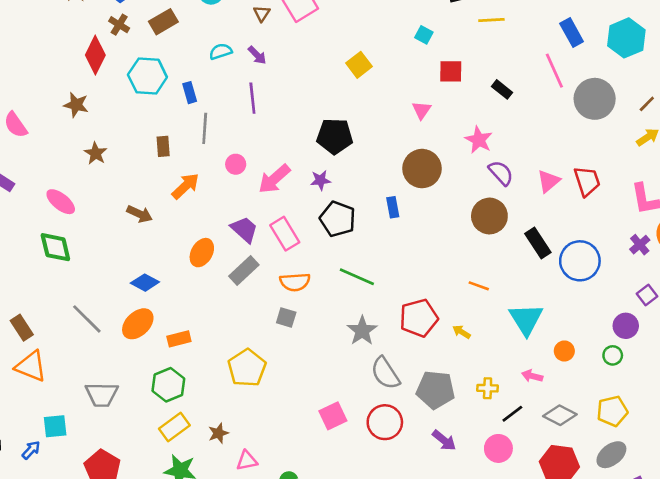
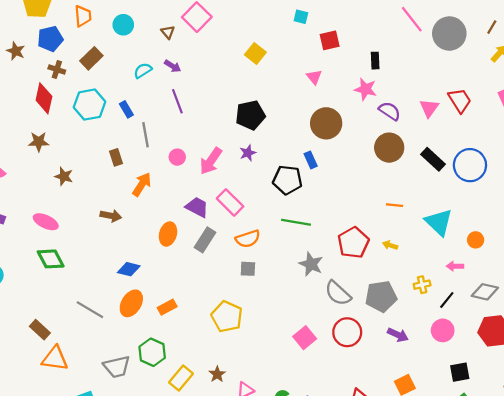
black rectangle: (502, 89) -> (375, 61), moved, turned 63
black pentagon: (338, 219) -> (287, 180), moved
green hexagon: (168, 385) -> (152, 352), moved

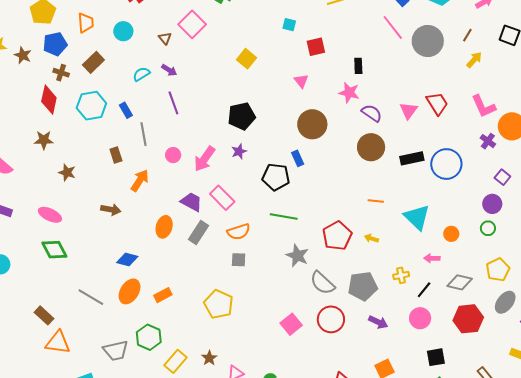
black rectangle: (433, 159) -> (412, 158), turned -55

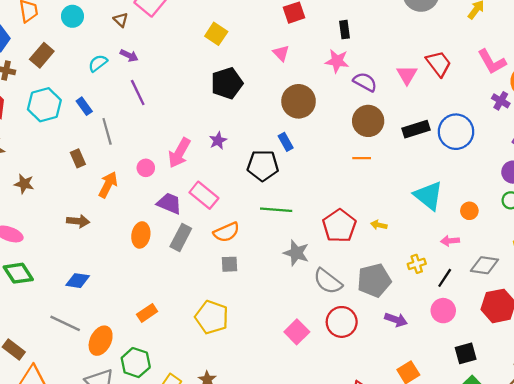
black pentagon: (242, 116) -> (227, 83), moved
pink circle: (173, 155) -> (146, 168), moved
orange line: (376, 201) -> (362, 158), moved
blue diamond: (127, 259) -> (78, 281), moved
orange ellipse: (129, 291) -> (101, 341), moved

